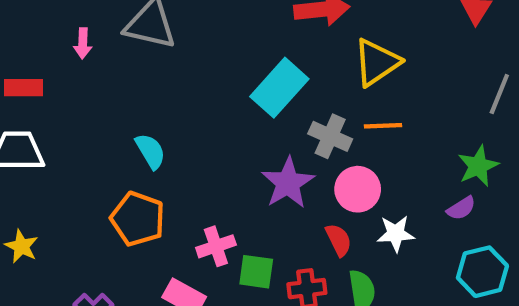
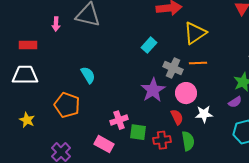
cyan rectangle: (279, 88) -> (149, 45), size x0.6
orange pentagon: (138, 219) -> (67, 105), moved

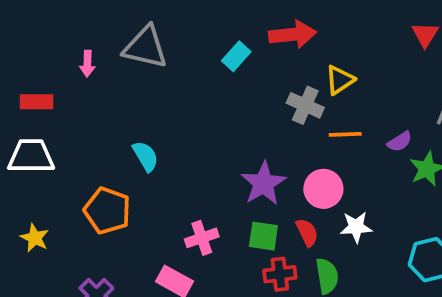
yellow triangle: (195, 33) -> (340, 80), size x0.7
cyan rectangle: (149, 45) -> (236, 56), moved
gray cross: (173, 68) -> (305, 105), moved
purple semicircle: (235, 102) -> (400, 142), moved
green square: (138, 132) -> (263, 236), moved

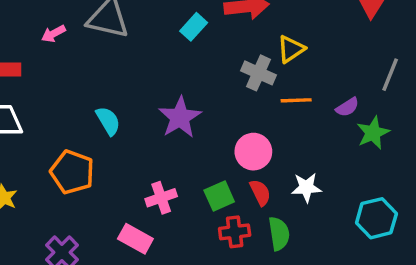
pink arrow: (87, 64) -> (53, 34), turned 60
purple star: (263, 183) -> (180, 117), moved
pink circle: (323, 189) -> (253, 152), moved
green square: (263, 236) -> (219, 196), turned -32

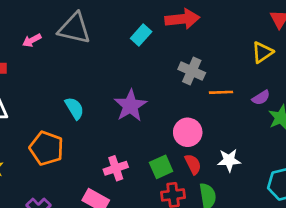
yellow triangle: (291, 49) -> (262, 52), moved

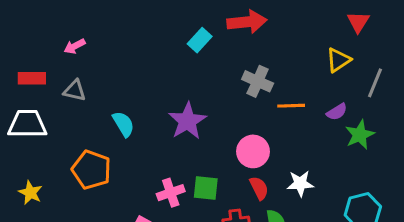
gray triangle: (74, 28) -> (75, 90), moved, size x0.6
green square: (161, 167) -> (206, 188), moved, turned 30

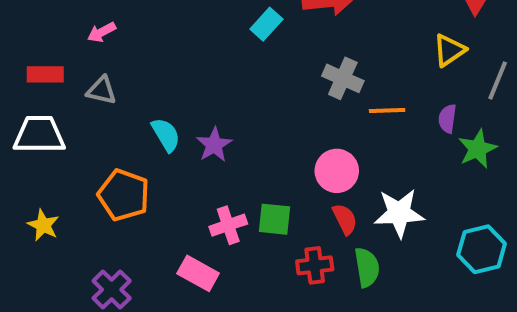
purple semicircle: (337, 112) -> (447, 119), turned 130
purple star: (187, 121) -> (214, 145), moved, size x0.7
white star: (300, 183) -> (399, 213), size x1.4

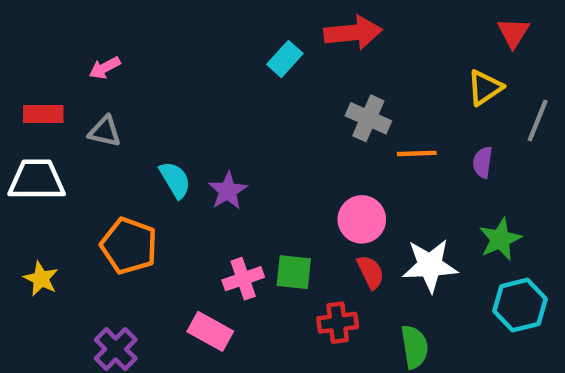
green star: (478, 149) -> (500, 239), moved
green semicircle: (367, 267) -> (415, 347), moved

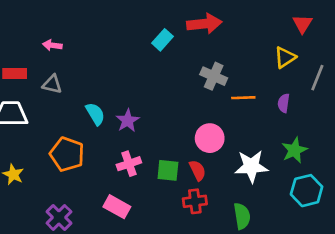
pink arrow: (105, 68) -> (52, 45), turned 36
red semicircle: (371, 272) -> (198, 170), moved
pink cross: (243, 279) -> (129, 164), moved

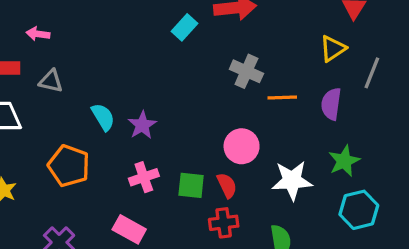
pink arrow: (52, 45) -> (38, 34), moved
purple semicircle: (284, 103) -> (331, 104), size x1.4

